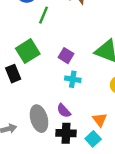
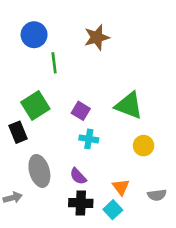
green line: (44, 15) -> (54, 63), turned -30
gray ellipse: (39, 119) -> (39, 171), moved

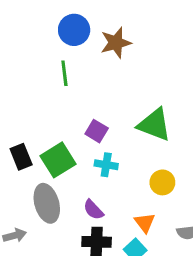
blue circle: (34, 35) -> (74, 30), moved
green square: (35, 106) -> (58, 160), moved
yellow circle: (144, 146) -> (162, 182), moved

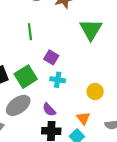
green line: (64, 73) -> (30, 32), moved
green triangle: (154, 125) -> (91, 30), moved, turned 40
gray ellipse: (47, 203) -> (18, 105), turned 70

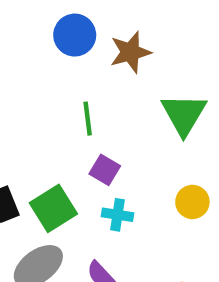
green line: (30, 32) -> (88, 119), moved
yellow circle: (95, 92) -> (192, 202), moved

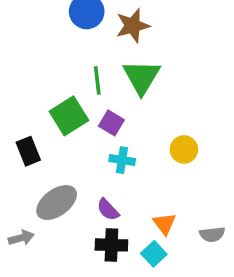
green triangle: (184, 114) -> (141, 77), moved
green square: (53, 208) -> (69, 116), moved

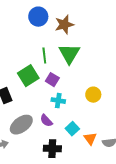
purple semicircle: (108, 210) -> (46, 121), moved
orange triangle: (164, 224) -> (90, 139), moved
cyan square: (154, 254) -> (72, 129), moved

